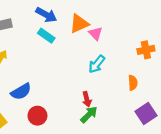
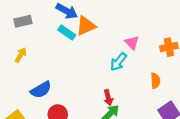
orange triangle: (79, 24) -> (86, 26), moved
pink triangle: (96, 33) -> (132, 43), moved

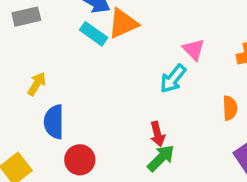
yellow arrow: (21, 55) -> (37, 84), moved
blue semicircle: (41, 90) -> (54, 122), turned 120

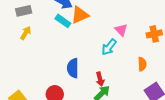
yellow arrow: (37, 84) -> (26, 33), moved
blue semicircle: (54, 122) -> (73, 68), moved

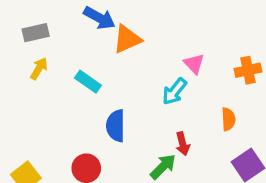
cyan rectangle: (63, 21) -> (88, 82), moved
red arrow: (100, 79) -> (183, 144), moved

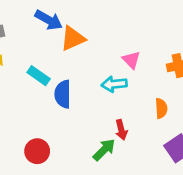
cyan arrow: (174, 91) -> (114, 84), turned 45
blue semicircle: (116, 126) -> (63, 94), moved

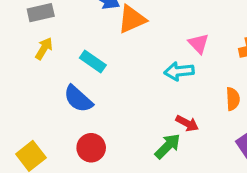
blue semicircle: (63, 94) -> (78, 99), moved, turned -48
red arrow: (121, 130) -> (187, 123), turned -48

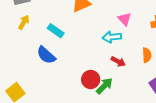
red arrow: (187, 123) -> (118, 61), moved
red circle: (91, 148) -> (91, 79), moved

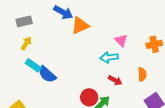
cyan rectangle: (56, 31) -> (33, 65), moved

